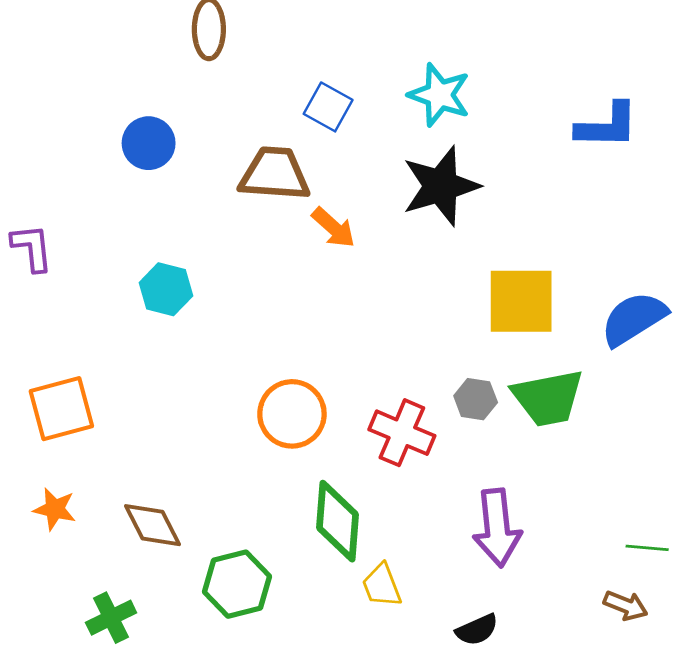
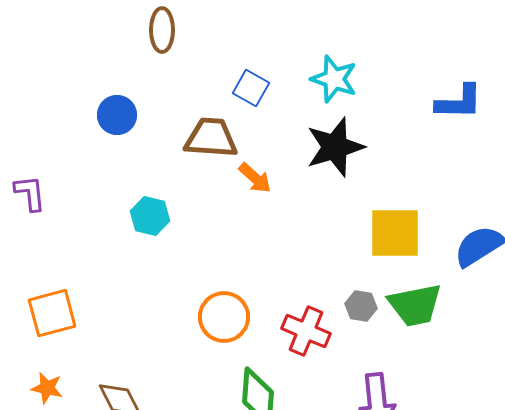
cyan hexagon: (166, 289) -> (150, 216), moved

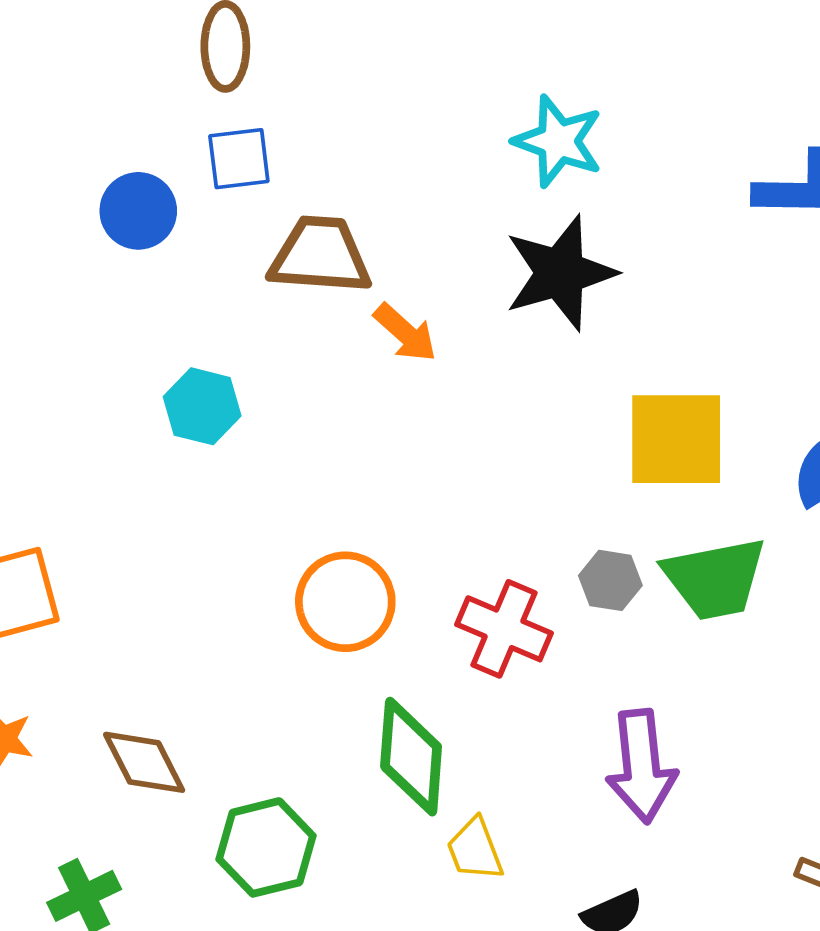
blue square: (251, 88) -> (239, 159), moved, turned -36

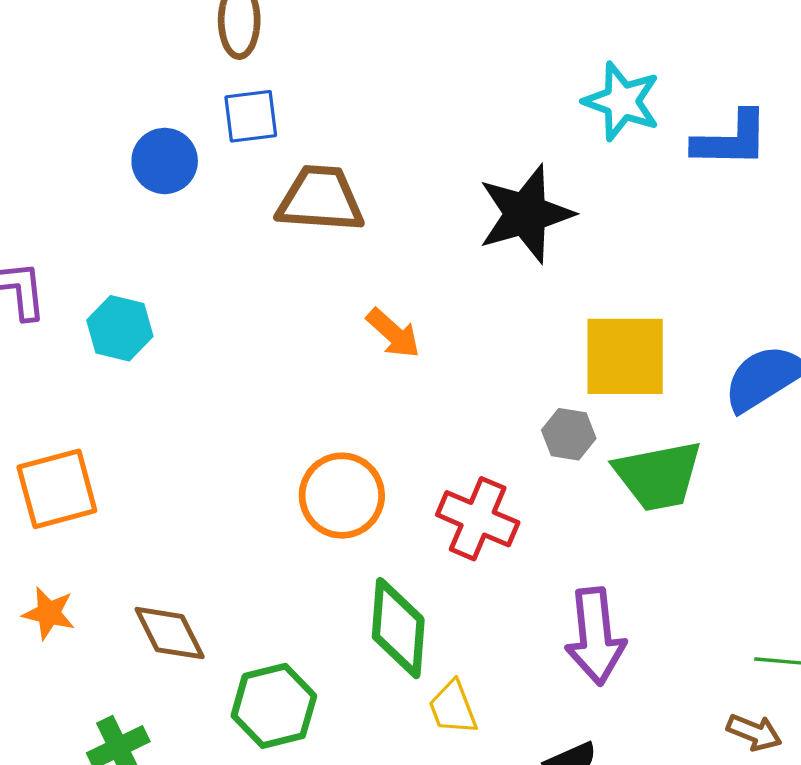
cyan star: (558, 141) -> (622, 101), moved
orange arrow: (405, 333) -> (393, 333), moved
cyan hexagon: (202, 406) -> (120, 328), moved
gray hexagon: (610, 580) -> (569, 434), moved

